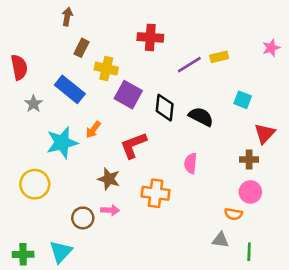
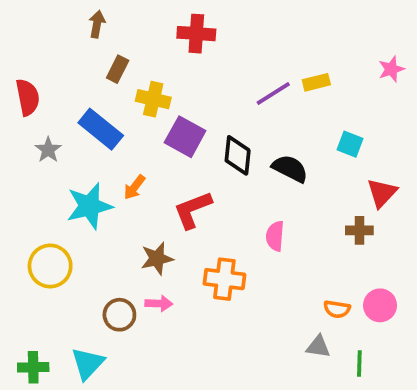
red cross: (150, 37) -> (196, 34), moved
brown star: (109, 179) -> (157, 258), turned -30
pink circle: (250, 192) -> (380, 305), moved

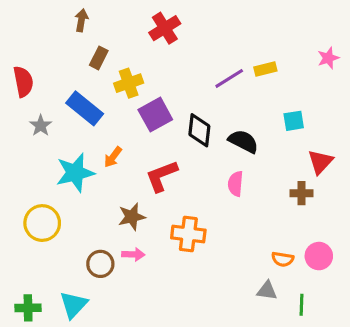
red cross: (196, 34) -> (165, 28), turned -36
yellow cross: (153, 99) -> (129, 83), turned -32
purple square: (185, 137) -> (155, 115), turned 32
cyan square: (350, 144) -> (294, 121), turned -30
pink semicircle: (275, 236) -> (236, 184), moved

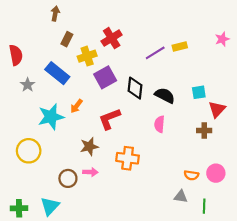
red cross: (165, 28) -> (112, 38), moved
cyan square: (294, 121) -> (199, 92), moved

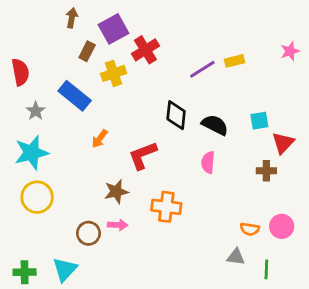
purple square: (105, 77) -> (114, 29), moved
cyan star: (51, 117) -> (32, 153), moved

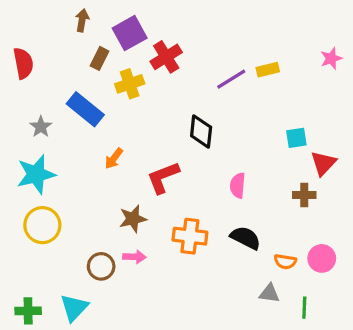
red semicircle: (20, 72) -> (23, 63), moved
black semicircle: (215, 125) -> (246, 238), moved

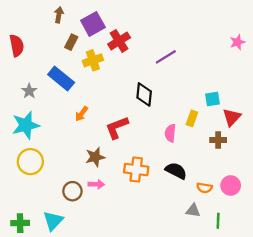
yellow rectangle: (268, 70) -> (192, 118), moved, turned -56

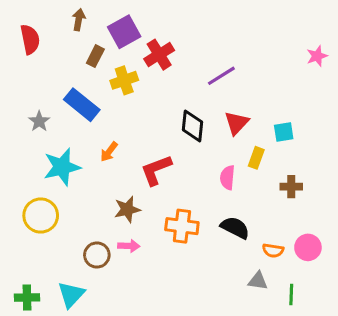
red semicircle: (17, 46) -> (30, 39), moved
red triangle: (232, 117) -> (237, 123), moved
cyan star: (26, 125) -> (62, 167), moved

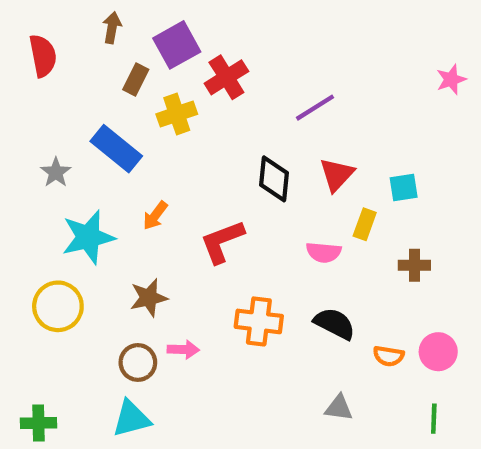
pink semicircle: (227, 178) -> (324, 252), turned -90
brown star: (127, 209) -> (149, 298), moved
gray triangle: (258, 281) -> (339, 408), moved
cyan triangle: (71, 294) -> (131, 419), moved, turned 32
green line: (291, 294) -> (434, 419), moved

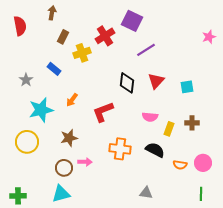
purple square: (177, 45) -> (132, 21), moved, turned -35
blue rectangle: (116, 149) -> (54, 69), size x0.6
yellow rectangle: (365, 224) -> (169, 129), moved
gray triangle: (339, 408) -> (146, 193), moved

